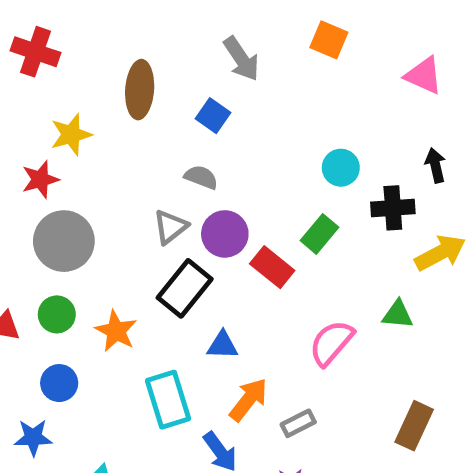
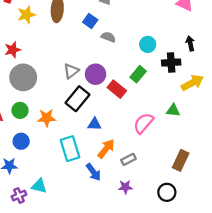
yellow star: (71, 135) -> (26, 15), moved
gray semicircle: (201, 177) -> (108, 37), moved
orange star: (116, 331) -> (47, 118), turned -30

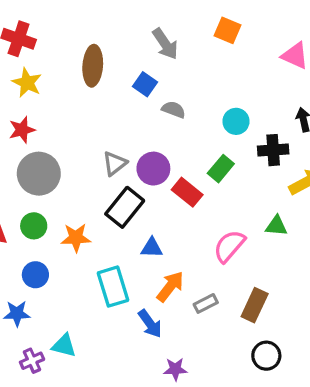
yellow star: (26, 15) -> (27, 83), moved, turned -30
brown rectangle: (181, 160) -> (255, 305), moved
purple star: (125, 187) -> (175, 369), moved

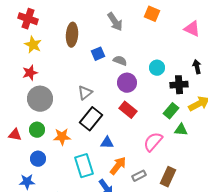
blue square: (145, 84) -> (98, 54), moved, turned 32
purple circle: (153, 169) -> (127, 83), moved
green rectangle: (221, 169) -> (171, 111), moved

